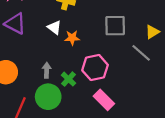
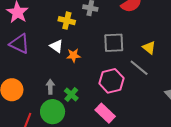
yellow triangle: (152, 32) -> (149, 48), turned -48
pink hexagon: (95, 68) -> (111, 81), moved

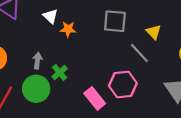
pink hexagon: (111, 81) -> (123, 85), moved

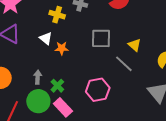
pink hexagon: (123, 85) -> (98, 90), moved
pink rectangle: (95, 98) -> (63, 107), moved

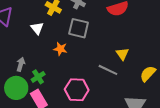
gray square: (101, 38) -> (79, 28), moved
orange star: (62, 48) -> (60, 49), moved
gray line: (124, 64) -> (108, 70), turned -30

